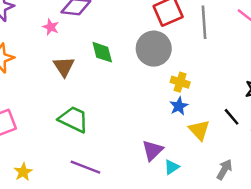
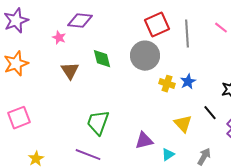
blue star: (179, 106) -> (188, 82), moved
green trapezoid: (73, 119) -> (98, 123), moved, turned -96
purple triangle: (153, 150) -> (144, 141), turned 30
cyan triangle: (172, 167) -> (168, 155), moved

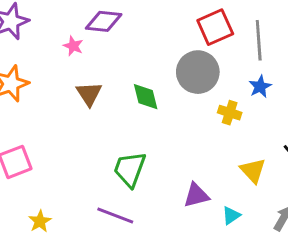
green diamond: (102, 59) -> (146, 97), moved
blue star: (188, 82) -> (260, 87), moved

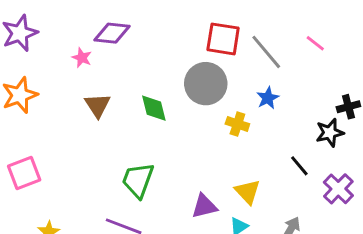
red square: (215, 27) -> (223, 39), turned 33
gray line: (259, 40) -> (266, 52), turned -36
yellow triangle: (253, 171) -> (248, 192), moved

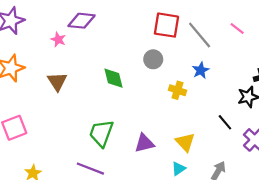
gray circle: (206, 84) -> (153, 59), size x0.6
brown triangle: (98, 105) -> (57, 81), moved
purple triangle: (204, 206) -> (144, 143), moved

